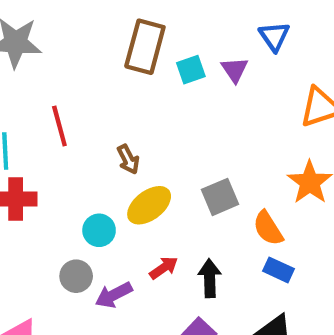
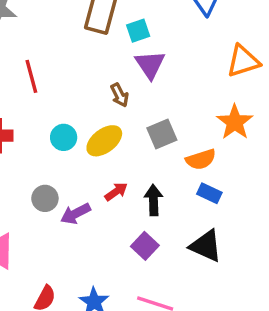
purple triangle: (235, 70) -> (150, 65), moved, size x1.4
brown arrow: (128, 159) -> (120, 95), moved
orange semicircle: (268, 228) -> (201, 159), turned -76
cyan circle: (99, 230) -> (64, 137), moved

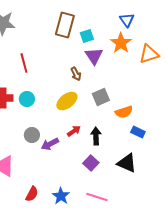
orange star: (235, 122) -> (121, 43), moved
cyan circle: (64, 137) -> (27, 99), moved
blue rectangle: (209, 193) -> (138, 132), moved

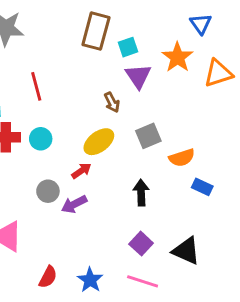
blue triangle: (127, 20) -> (201, 24), moved
red arrow: (74, 131) -> (81, 171), moved
purple square: (91, 163) -> (141, 244), moved
black triangle: (127, 163) -> (186, 251), moved

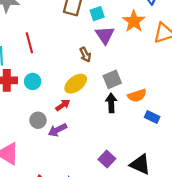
black arrow: (141, 193) -> (111, 103), moved

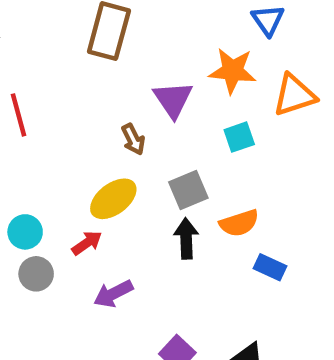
cyan square: (97, 14) -> (239, 137), moved
orange star: (134, 21) -> (233, 71), turned -30
cyan circle: (33, 81) -> (25, 232), moved
purple arrow: (57, 130) -> (113, 294), moved

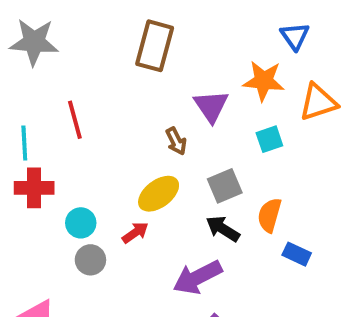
orange semicircle: (239, 223) -> (269, 215), turned 124
black arrow: (186, 239) -> (223, 229), turned -56
purple arrow: (113, 294) -> (197, 277), moved, size x1.4

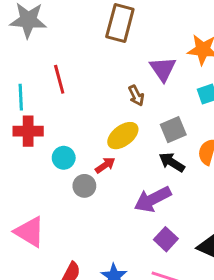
gray circle: (90, 260) -> (84, 186), moved

